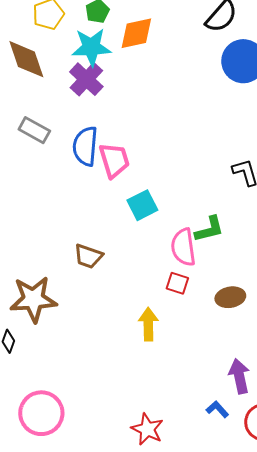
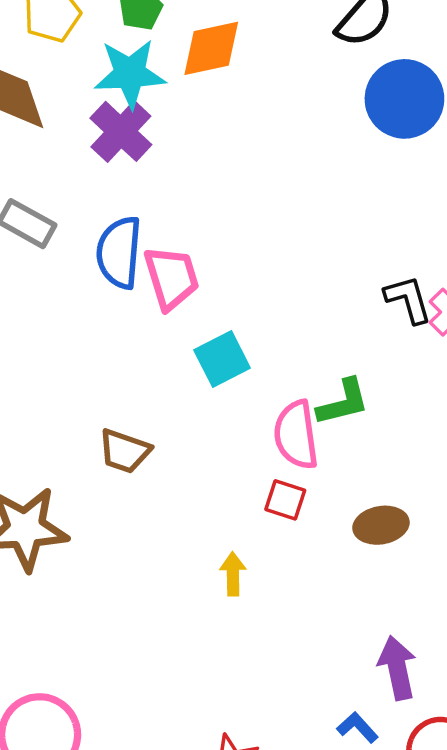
yellow arrow: (148, 324) -> (233, 574), size x0.7

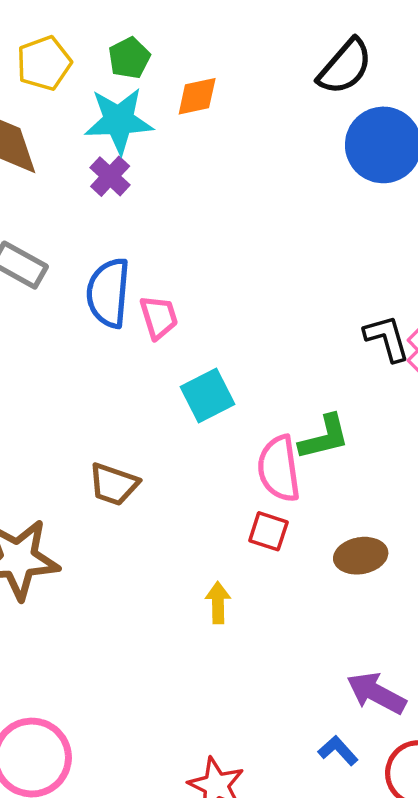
orange diamond: (211, 48) -> (197, 96), size x0.7
purple cross: (121, 131) -> (110, 176), size x0.7
pink trapezoid: (171, 278) -> (159, 317), size x0.7
purple arrow: (397, 668) -> (376, 693), turned -50

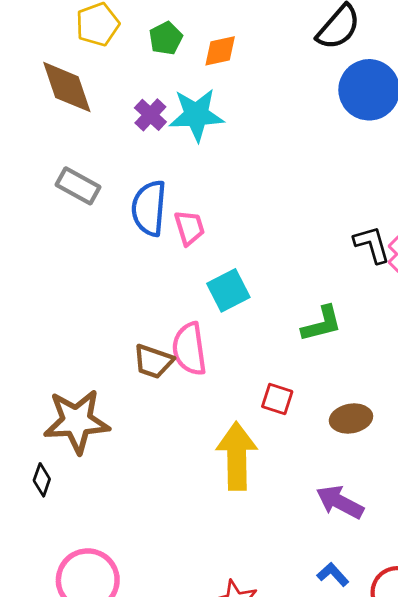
green pentagon: (129, 58) -> (166, 38), moved
cyan star: (119, 121) -> (196, 115), moved
pink semicircle: (279, 469) -> (189, 349), moved
yellow arrow: (218, 603) -> (237, 456), size x2.0
purple arrow: (376, 693) -> (340, 502), moved

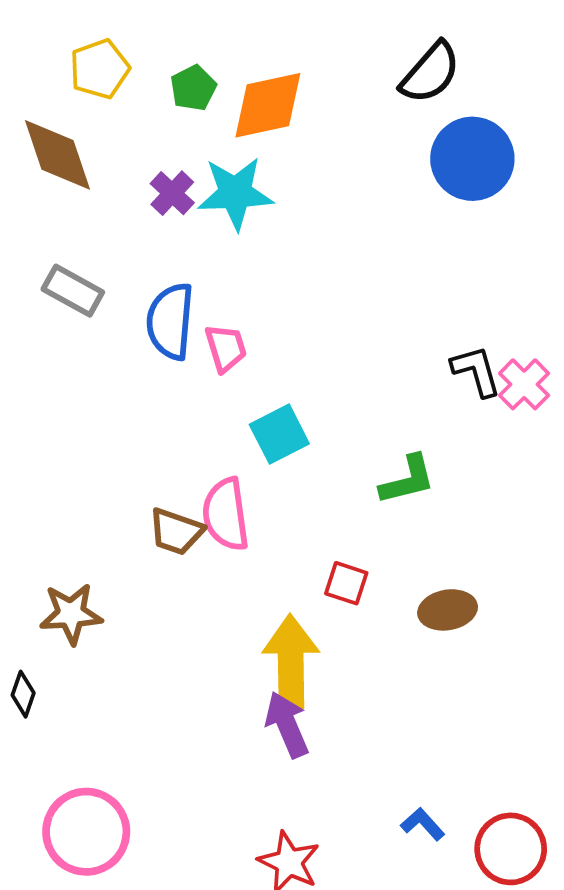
orange diamond: (220, 51) -> (268, 105), size x1.6
brown star: (77, 421) -> (71, 614), size x0.7
purple arrow: (340, 502) -> (287, 725), moved, turned 39

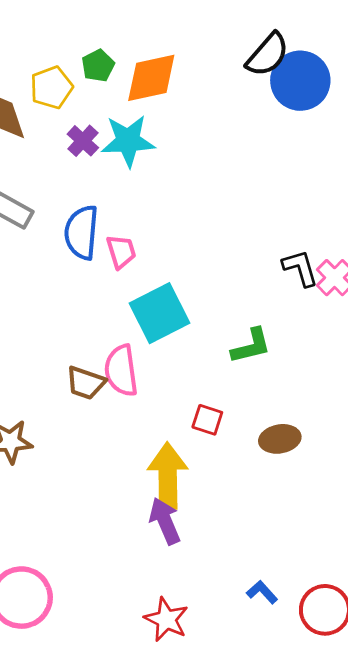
yellow pentagon: (100, 69) -> (51, 88), moved
blue circle: (472, 159) -> (300, 81), moved
cyan square: (279, 434) -> (159, 313), size x1.4

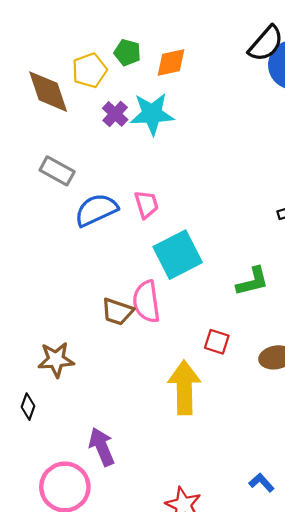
green pentagon: (98, 66) -> (127, 52), turned -30
orange diamond: (151, 78) -> (171, 63), size x0.7
blue semicircle: (82, 232) -> (96, 210), moved, turned 60
purple arrow: (165, 521) -> (102, 447), moved

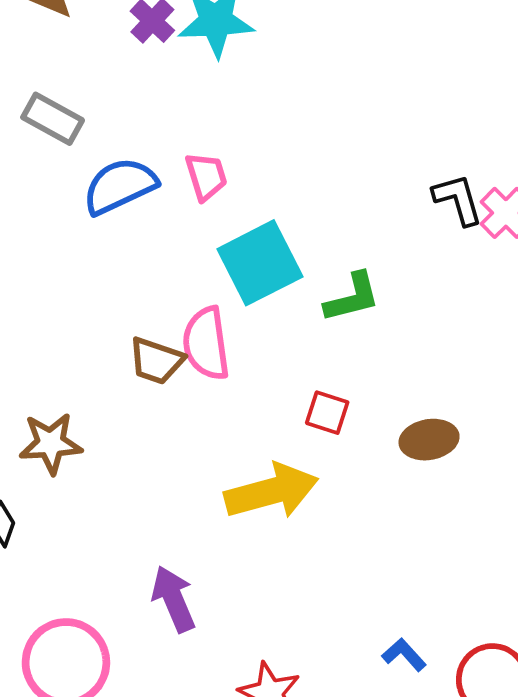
green L-shape: (253, 281) -> (352, 297), moved
yellow arrow: (184, 388) -> (272, 491), turned 76
purple arrow: (102, 447) -> (174, 599), moved

